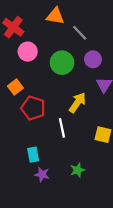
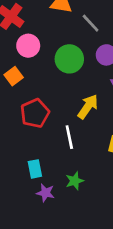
orange square: (15, 87) -> (14, 76), moved
red pentagon: (33, 108) -> (35, 113), turned 30
green star: (77, 170) -> (75, 181), moved

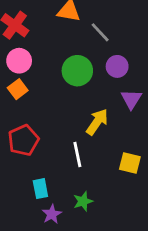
pink circle: (28, 46) -> (19, 61), moved
red pentagon: (35, 113) -> (23, 140), moved
purple star: (45, 193) -> (52, 214), turned 30

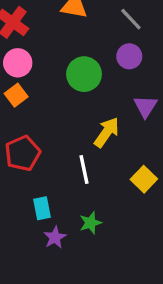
gray line: (100, 32) -> (131, 19), moved
purple circle: (117, 66) -> (129, 56), moved
yellow square: (130, 163) -> (144, 179), turned 30

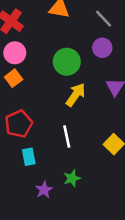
yellow arrow: (107, 132) -> (76, 95), moved
cyan rectangle: (42, 208) -> (29, 157), moved

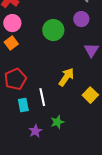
yellow arrow: (76, 95) -> (66, 77), moved
white line: (67, 137) -> (42, 97), moved

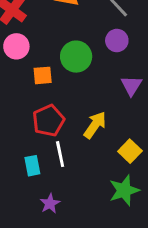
orange square: (11, 43) -> (43, 75), moved, turned 32
red pentagon: (15, 79) -> (48, 121), moved
green star: (57, 122) -> (124, 190), moved, size x1.5

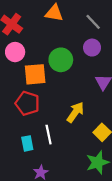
orange square: (43, 75) -> (35, 74), size x1.5
red pentagon: (48, 121) -> (27, 103), moved, turned -30

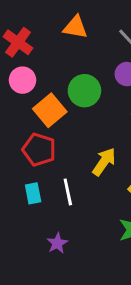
orange square: (35, 74) -> (50, 110), turned -35
cyan rectangle: (27, 143) -> (33, 193), moved

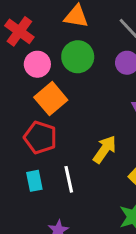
pink circle: (22, 80) -> (37, 64), moved
green circle: (84, 91) -> (78, 57), moved

